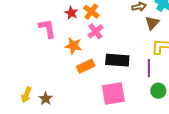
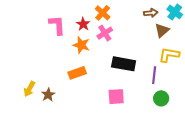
red star: (71, 13) -> (83, 24), moved
orange rectangle: (86, 66) -> (77, 73), moved
pink square: (113, 93) -> (116, 97), size x0.7

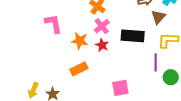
red star: (83, 24) -> (102, 45), moved
black rectangle: (124, 64) -> (133, 36), moved
green circle: (161, 98) -> (171, 77), moved

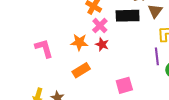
pink L-shape: (53, 24) -> (44, 48), moved
black rectangle: (133, 36) -> (128, 16), moved

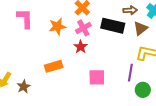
orange star: (79, 42) -> (57, 27), moved, turned -30
pink L-shape: (44, 48) -> (25, 18), moved
pink square: (124, 85) -> (97, 77), moved

